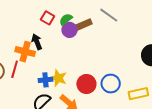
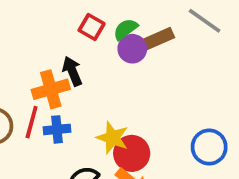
orange cross: (25, 52) -> (51, 89), turned -30
blue cross: (45, 80) -> (57, 129), moved
red circle: (86, 84) -> (132, 153), moved

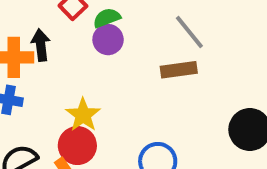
brown rectangle: (157, 39) -> (179, 70), moved
yellow star: (112, 138) -> (83, 115), moved

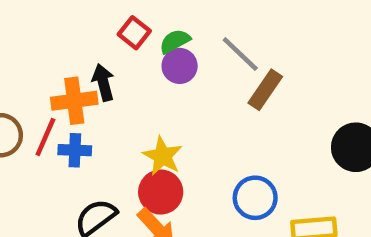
gray line: (189, 32) -> (240, 54), moved
brown rectangle: (179, 70) -> (265, 90), turned -40

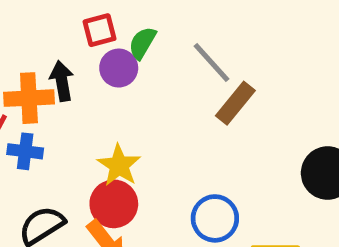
red square: (134, 33) -> (99, 30), turned 32
green semicircle: (175, 41) -> (142, 43), turned -36
purple circle: (180, 66) -> (119, 68), moved

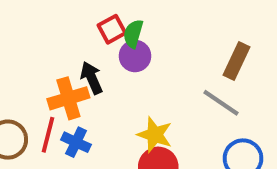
green semicircle: (142, 43) -> (133, 34), moved
gray line: (211, 63) -> (221, 103), moved
blue cross: (25, 151) -> (76, 142), turned 32

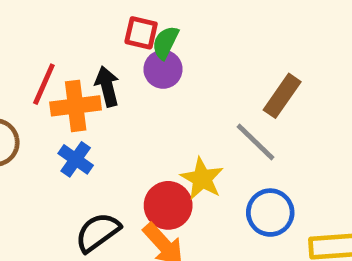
red square: (112, 29) -> (141, 33), turned 32
red line: (48, 135) -> (44, 84), moved
yellow star: (155, 135) -> (202, 179), moved

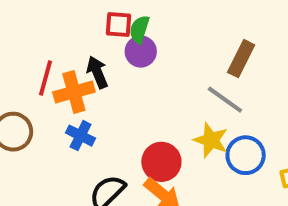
yellow star: (202, 179) -> (211, 140), moved

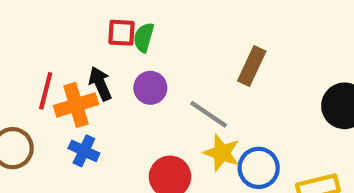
purple circle: (141, 52) -> (150, 88), moved
gray line: (225, 100) -> (209, 114), moved

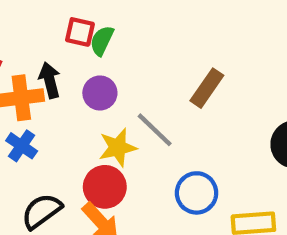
yellow star: (222, 153) -> (118, 147), moved, turned 30

